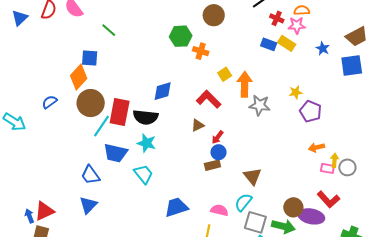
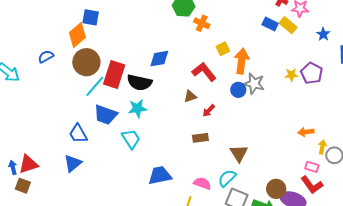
purple pentagon: (311, 111) -> (312, 73), moved
cyan star: (147, 143) -> (137, 108), turned -30
blue circle: (218, 152) -> (238, 90), moved
pink rectangle: (327, 168) -> (312, 167), moved

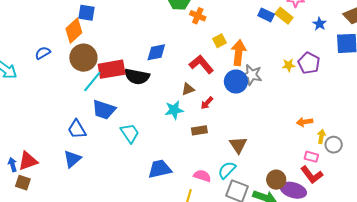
red rectangle: (114, 74) -> (112, 69), turned 64
blue circle: (238, 90) -> (236, 82), size x1.5
cyan star: (137, 108) -> (174, 110), moved

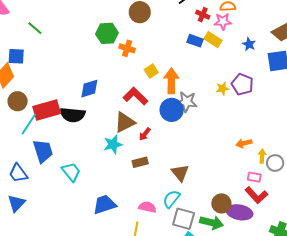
brown circle: (83, 58) -> (18, 101), size x0.7
brown triangle: (188, 89) -> (125, 122), size x1.6
blue trapezoid: (104, 110) -> (43, 151), turned -120

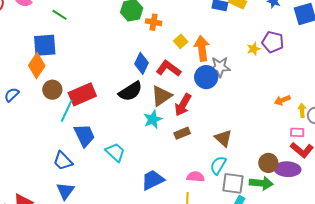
blue square: (16, 56) -> (45, 45), size x1.4
blue diamond: (89, 89) -> (141, 63), moved, turned -40
black semicircle: (73, 115) -> (130, 91), moved, turned -30
red arrow: (145, 134) -> (183, 105), size x1.6

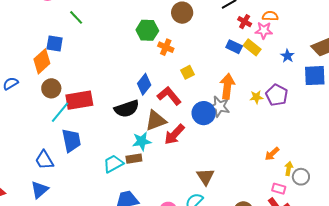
blue square: (45, 45) -> (55, 43), size x0.7
orange arrow: (202, 48) -> (227, 86), moved
orange arrow: (282, 100) -> (272, 154), turned -35
brown rectangle: (182, 133) -> (134, 159), moved
cyan trapezoid: (115, 152) -> (113, 164), moved, turned -85

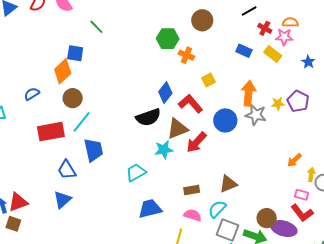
blue rectangle: (234, 47) -> (244, 51), moved
red rectangle: (79, 100) -> (51, 132), moved
gray star: (219, 107) -> (256, 115), moved
brown rectangle: (134, 159) -> (192, 190), moved
brown triangle: (206, 177) -> (228, 184), turned 42

